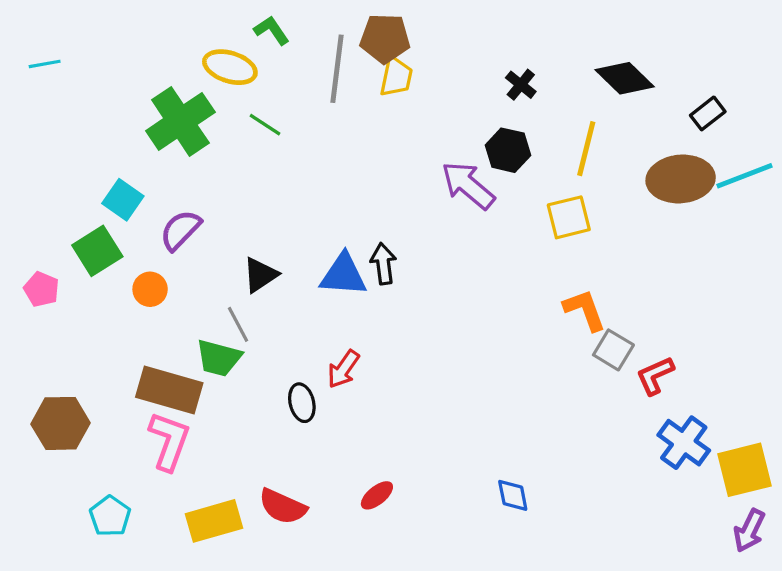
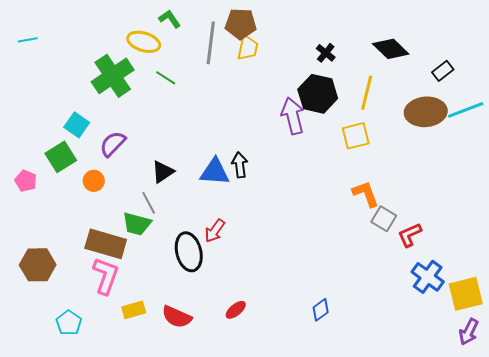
black hexagon: (508, 150) -> (318, 94), size x1.4
purple arrow: (468, 185) -> (293, 116), turned 36
black ellipse: (302, 403) -> (189, 252), size x1.6
blue diamond: (513, 495) -> (321, 310), turned 65
yellow rectangle: (214, 521) -> (134, 310), moved, size x0.7

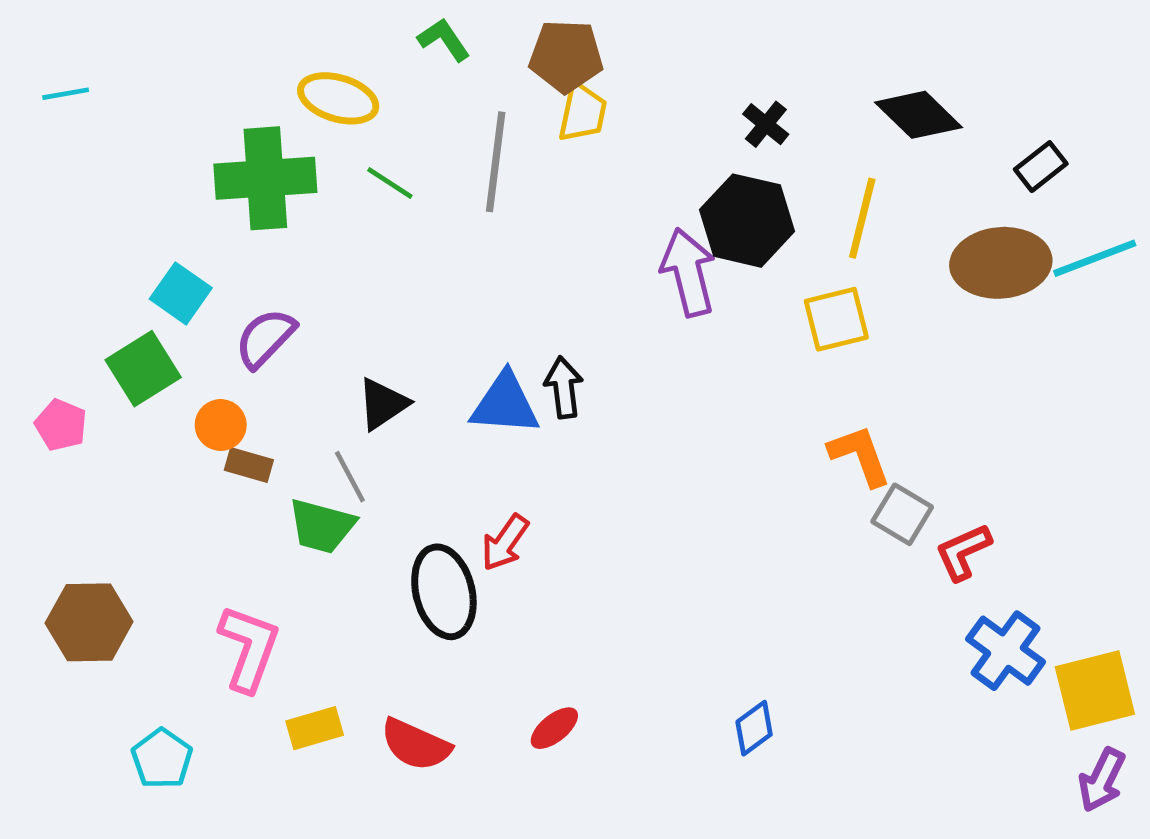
green L-shape: (170, 19) -> (444, 40), moved
gray line: (211, 43) -> (496, 162), moved
green cross: (113, 76) -> (265, 178), turned 30
brown rectangle: (106, 244) -> (249, 465), moved, size x0.5

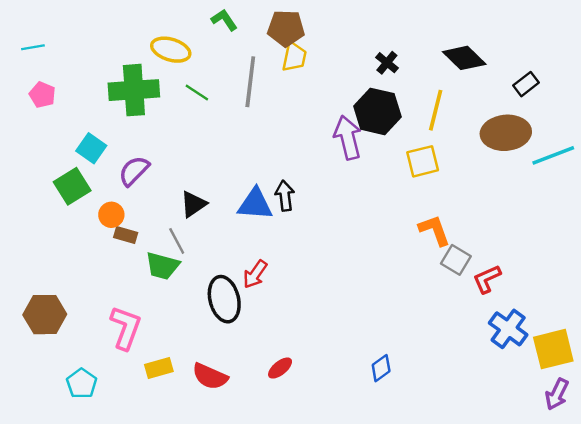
cyan line: (1095, 258) -> (553, 155), moved
pink pentagon: (61, 425) -> (42, 95), moved

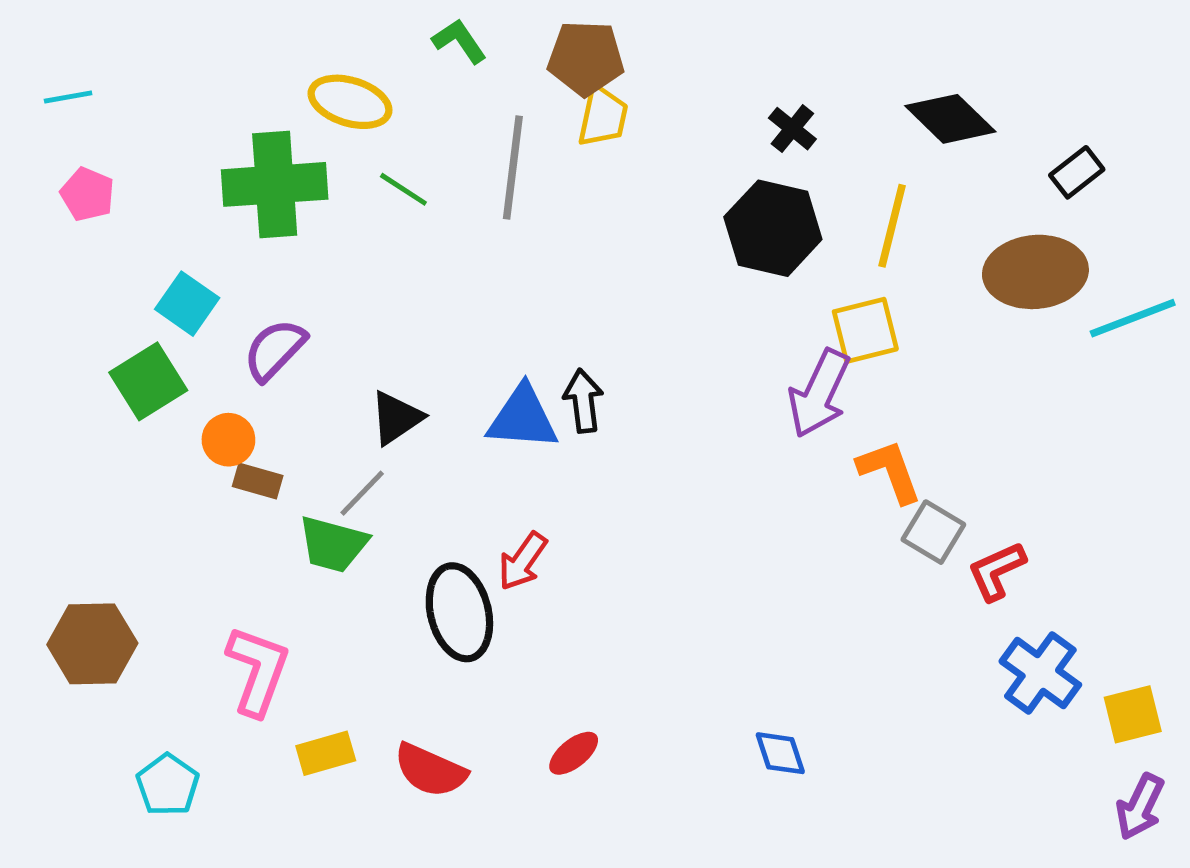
purple arrow: (348, 138) -> (819, 394), moved, turned -141
gray line: (177, 241) -> (362, 493), turned 72
yellow square: (553, 349) -> (1133, 714), size x0.7
blue diamond: (381, 368) -> (780, 753), turned -72

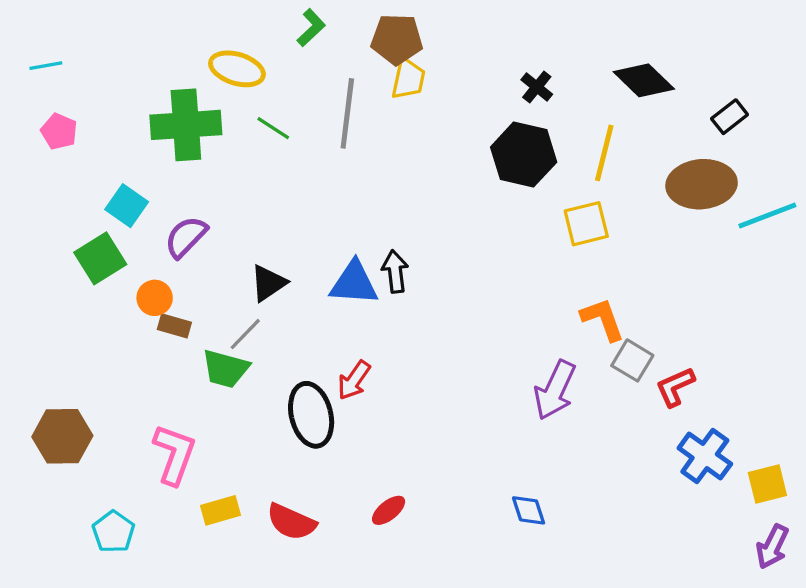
green L-shape: (459, 41) -> (311, 28), turned 81
purple arrow: (819, 394) -> (555, 390), moved

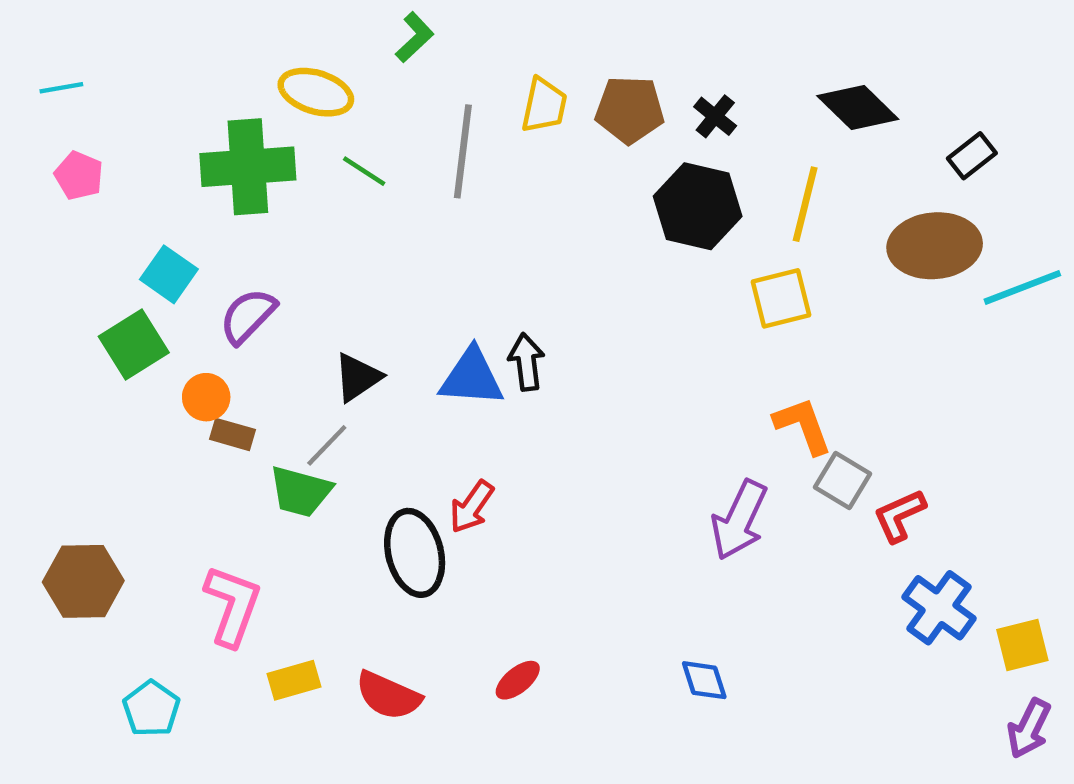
brown pentagon: (397, 39) -> (630, 110), moved

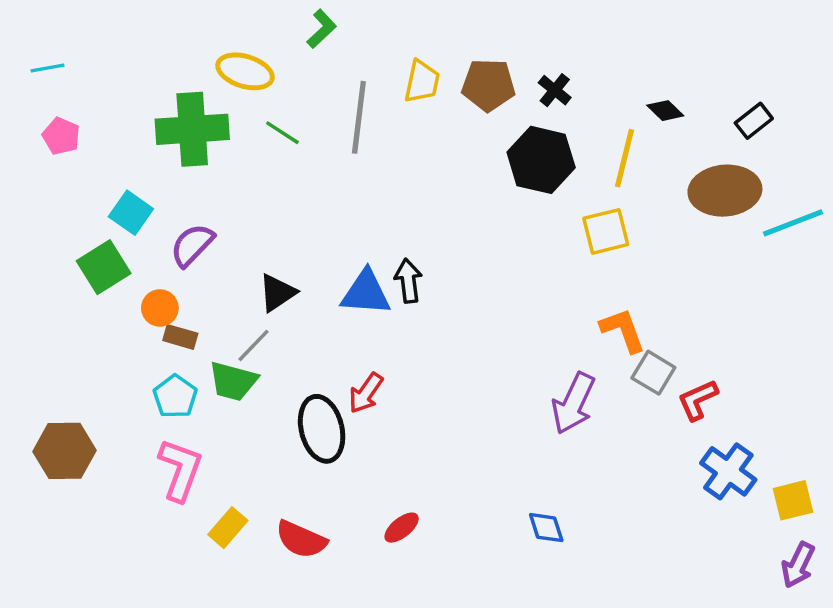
black diamond: (858, 108) -> (665, 111), moved, size x0.6
yellow rectangle: (294, 680) -> (228, 528), turned -33
cyan pentagon: (151, 709) -> (175, 396), moved

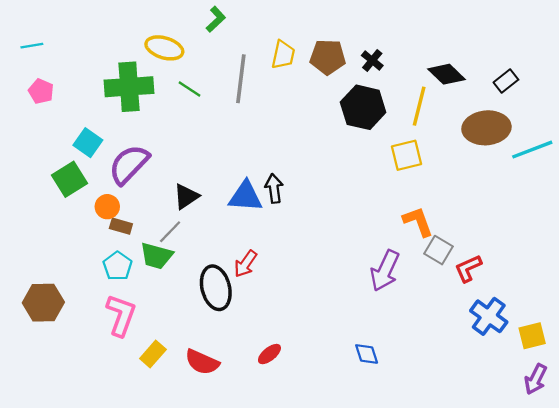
black diamond: (665, 111) -> (447, 74), size x1.5
purple semicircle: (192, 245) -> (129, 164), size x1.4

